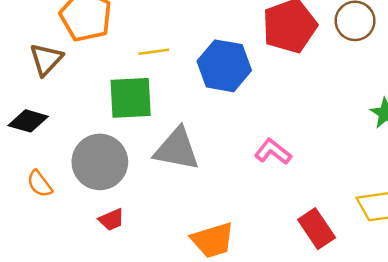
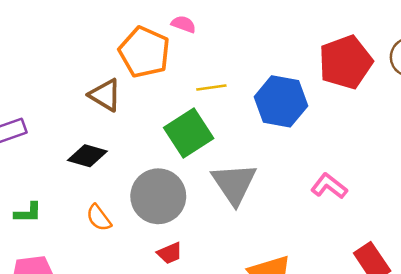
brown triangle: (46, 59) -> (105, 95), turned -42
green square: (131, 98) -> (189, 133), turned -30
gray triangle: (177, 149) -> (234, 184), turned 45

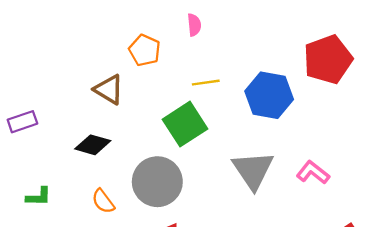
pink semicircle: (184, 24) -> (194, 25), moved, turned 65
orange pentagon: (144, 52) -> (145, 50), size x0.7
gray triangle: (234, 184) -> (253, 170), moved

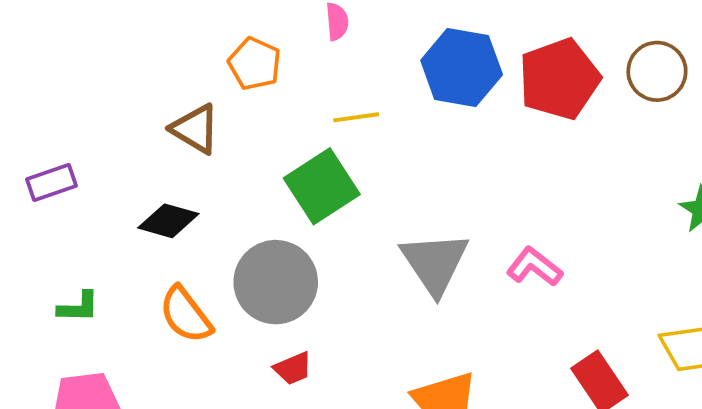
blue hexagon: (269, 95) -> (462, 68), moved
orange semicircle: (103, 201) -> (186, 315), size x1.4

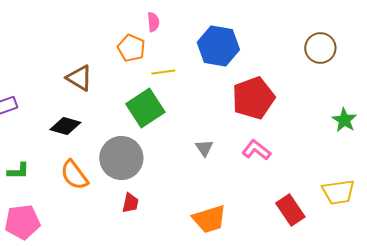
orange pentagon: (255, 64) -> (131, 48), moved
red pentagon: (559, 79) -> (253, 98), moved
gray triangle: (435, 263) -> (204, 148), size x0.5
red trapezoid: (293, 368) -> (130, 203), turned -55

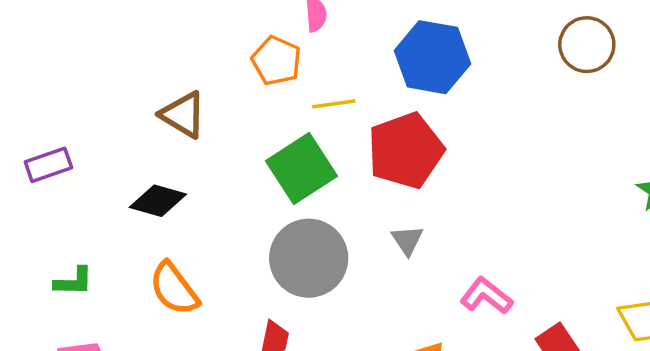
brown circle: (320, 48) -> (587, 45), moved
red pentagon: (253, 98) -> (406, 151), moved
pink L-shape: (256, 150) -> (486, 296), moved
gray circle: (121, 158) -> (309, 258), moved

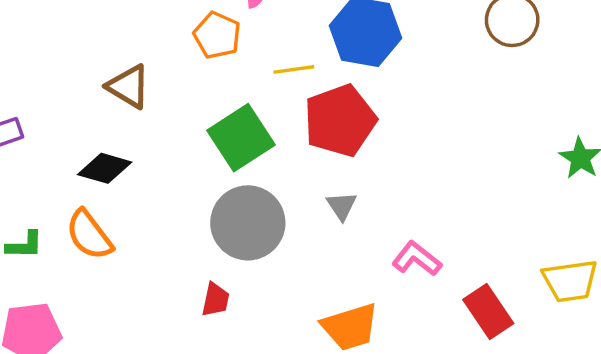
yellow line: (334, 104) -> (294, 69), moved
orange semicircle: (174, 289) -> (89, 235), moved

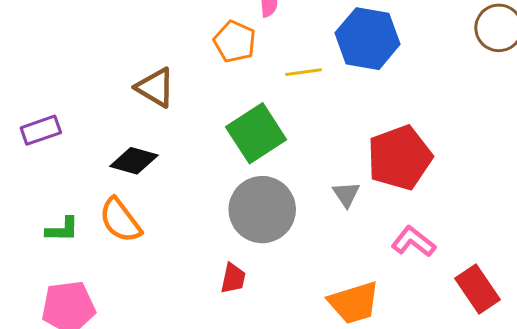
red pentagon: (340, 121) -> (400, 158), moved

